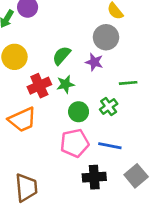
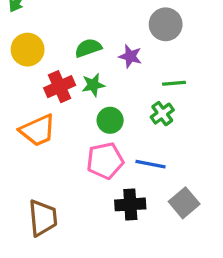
gray circle: (106, 37) -> (166, 24), moved
green semicircle: (62, 56) -> (88, 48), turned 30
green cross: (109, 107) -> (162, 114), moved

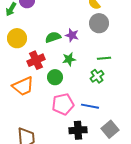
purple star: (130, 56) -> (72, 35), moved
green star: (93, 85) -> (69, 59), moved
green circle: (110, 120) -> (55, 77), moved

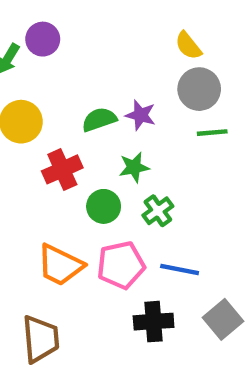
green line: (104, 58) -> (212, 133), moved
green cross: (97, 76) -> (158, 211), moved
orange trapezoid: (23, 86) -> (60, 265), moved, turned 50

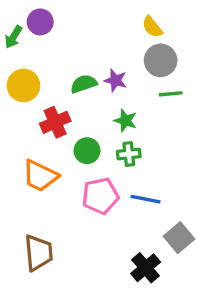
green star: (134, 167) -> (125, 121), moved, turned 30
green cross: (158, 211) -> (129, 154), turned 30
orange trapezoid: (60, 265) -> (40, 176), moved
black cross: (154, 322) -> (146, 268), moved, turned -36

